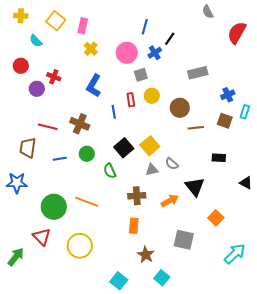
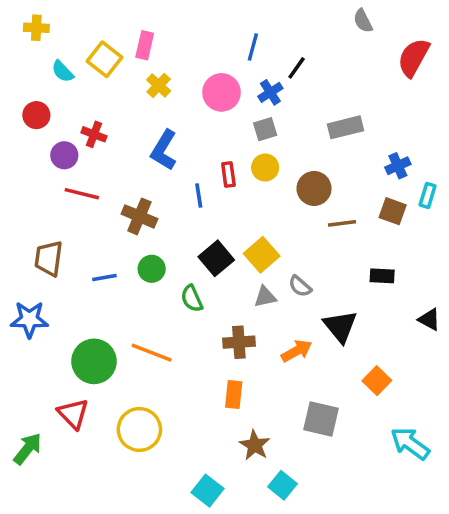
yellow square: (56, 21) -> (104, 59), moved
gray square: (141, 75) -> (265, 129), moved
red line: (48, 127) -> (82, 194), moved
cyan arrow: (235, 254) -> (410, 443), turned -100

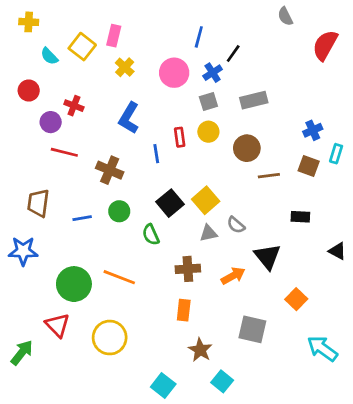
gray rectangle: (345, 127) -> (254, 100), moved

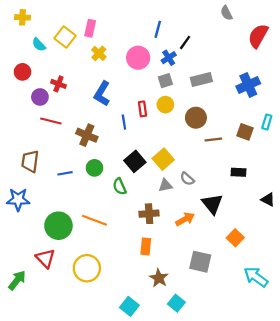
blue cross: (313, 130) -> (248, 85), moved, size x1.5

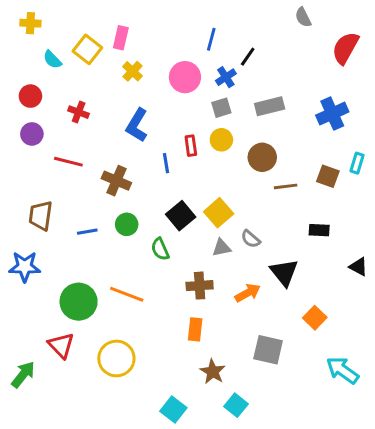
purple circle: (40, 97) -> (32, 134), moved

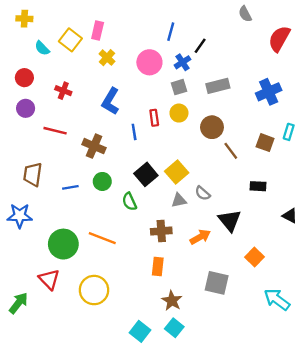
brown line: (286, 186) -> (231, 151), turned 60
cyan square: (236, 405) -> (174, 328), moved

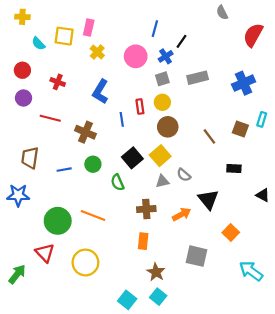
yellow square: (70, 40) -> (64, 36), turned -30
brown circle: (212, 127) -> (168, 127), moved

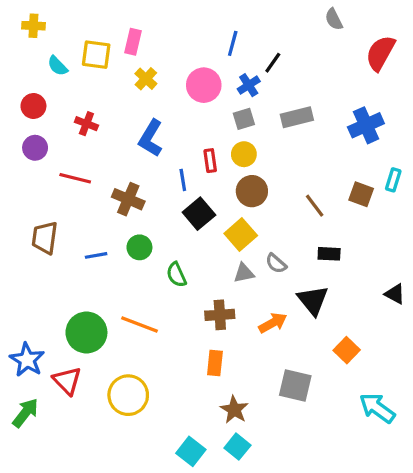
black square: (132, 158) -> (199, 214), moved
black rectangle: (234, 168) -> (329, 254), moved
blue star: (18, 195) -> (27, 360), moved, turned 30

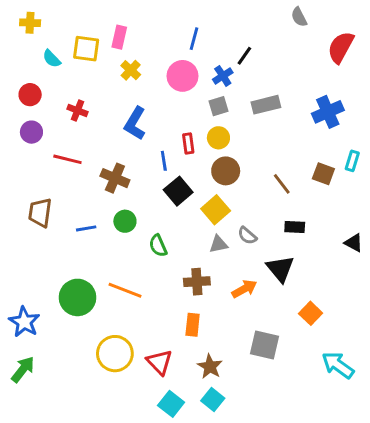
blue line: (233, 43) -> (194, 39), moved
black triangle: (395, 294) -> (354, 243), moved
red triangle: (67, 381) -> (159, 362), moved

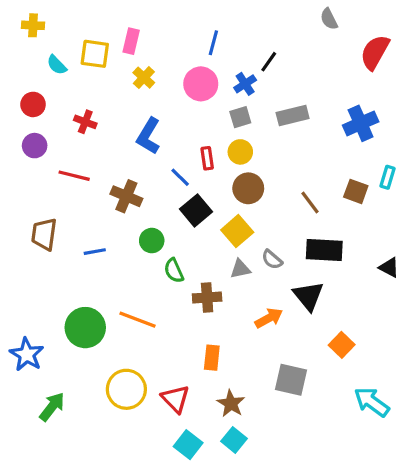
blue line: (164, 161) -> (180, 177), turned -36
green circle: (125, 221) -> (152, 241), moved
black rectangle: (295, 227) -> (324, 250), size x1.6
brown cross: (197, 282) -> (207, 297), moved
green arrow: (23, 369) -> (52, 407), moved

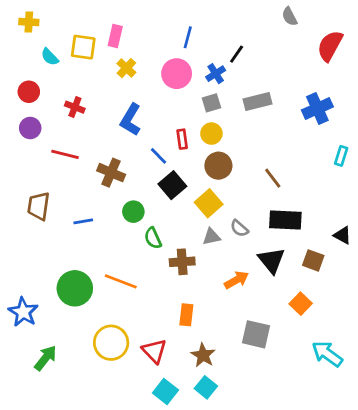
brown square: (356, 191) -> (313, 260), moved

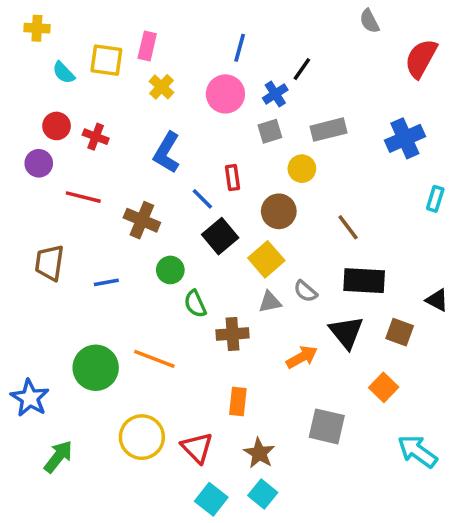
red circle: (29, 92) -> (57, 126), moved
yellow circle: (211, 134) -> (302, 169), moved

